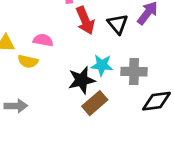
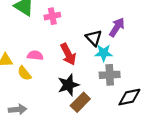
red arrow: (85, 20) -> (68, 54), moved
yellow semicircle: (28, 61) -> (24, 73), turned 42
cyan star: (102, 65) -> (104, 53), moved

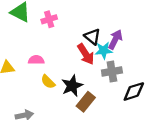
purple arrow: (117, 27) -> (115, 39), moved
red arrow: (68, 54) -> (86, 54), moved
yellow semicircle: (24, 73) -> (48, 82), moved

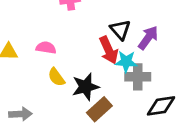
cyan star: (104, 51) -> (126, 62), moved

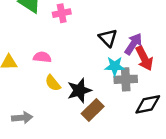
red arrow: (109, 50) -> (144, 58), moved

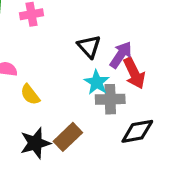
cyan star: (115, 66) -> (97, 82), turned 30
yellow semicircle: (53, 83) -> (30, 95), moved
black star: (79, 90) -> (35, 143), moved

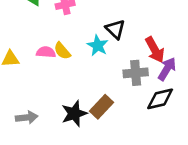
purple arrow: (121, 55) -> (167, 69), moved
cyan star: (97, 82) -> (98, 46), moved
yellow semicircle: (30, 95) -> (62, 51), moved

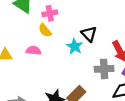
yellow semicircle: (62, 51) -> (45, 30), moved

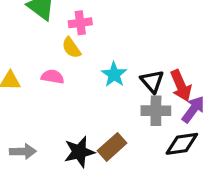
black triangle: (89, 34) -> (152, 81), moved

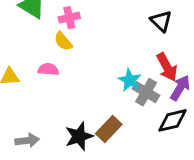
cyan star: (114, 74) -> (130, 80), moved
black triangle: (152, 81) -> (161, 21), moved
gray cross: (156, 111) -> (146, 92), turned 35

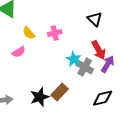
pink cross: (69, 18) -> (55, 33), moved
pink semicircle: (48, 69) -> (19, 52), turned 144
black diamond: (173, 120) -> (103, 98), moved

